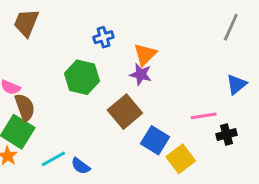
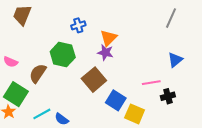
brown semicircle: (25, 107) -> (38, 73), moved, turned -126
yellow square: (181, 159) -> (135, 114), turned -30

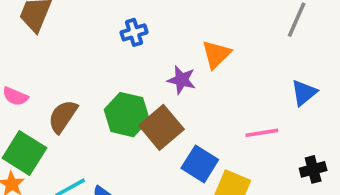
orange triangle: (109, 38) -> (216, 54), moved
green hexagon: (63, 55) -> (127, 115), moved
black cross: (168, 96) -> (313, 169), moved

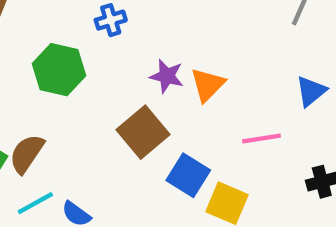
orange triangle: (216, 54) -> (208, 85), moved
green hexagon: (127, 115) -> (59, 70), moved
brown semicircle: (63, 116) -> (27, 154), moved

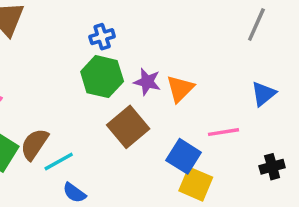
green hexagon: (59, 70) -> (102, 77), moved
blue square: (188, 175) -> (184, 156), moved
cyan line: (35, 203) -> (59, 162), moved

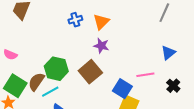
green hexagon: (102, 77) -> (56, 69), moved
orange triangle: (180, 89) -> (101, 22), moved
black cross: (272, 167) -> (173, 86), moved, turned -32

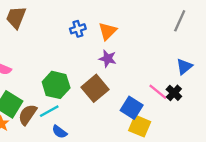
pink line: (145, 75) -> (158, 92), turned 48
brown semicircle: (36, 82) -> (27, 115), moved
black cross: (173, 86) -> (174, 93), moved

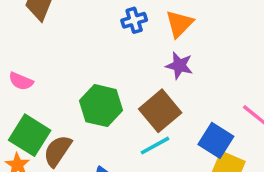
cyan line: (49, 111) -> (155, 146), moved

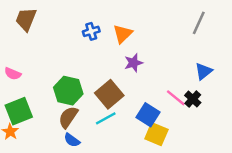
purple star: (179, 66) -> (133, 63), moved, turned -30
green square: (30, 135) -> (19, 111), turned 36
brown semicircle: (57, 151) -> (68, 117), moved

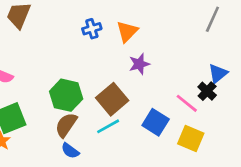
black cross: (193, 99) -> (207, 91), moved
yellow square: (156, 134) -> (191, 139), moved

